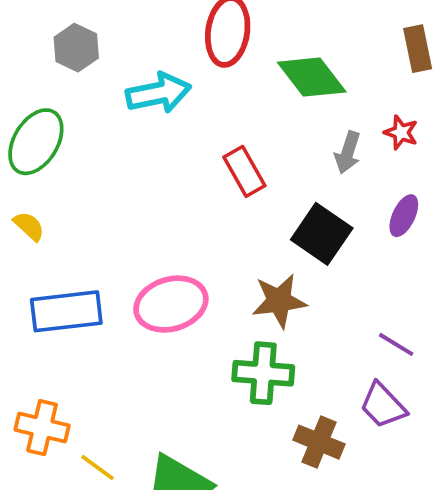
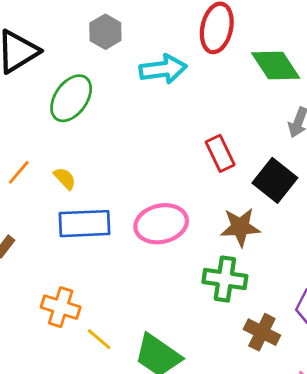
red rectangle: (244, 171) -> (220, 153), moved
yellow semicircle: (29, 226) -> (65, 178), moved

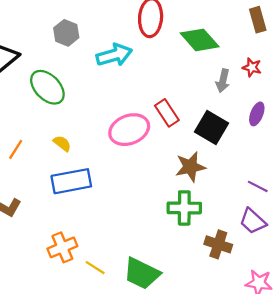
green ellipse: (71, 98) -> (47, 87), turned -72
yellow semicircle: (65, 178) -> (62, 143), moved
pink ellipse: (161, 224) -> (129, 130), moved
orange cross: (61, 307) -> (62, 247), turned -32

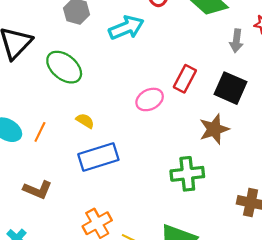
red rectangle: (167, 113) -> (185, 79), turned 68
pink ellipse: (129, 130) -> (150, 99), size x0.7
green cross: (184, 208) -> (187, 174), moved

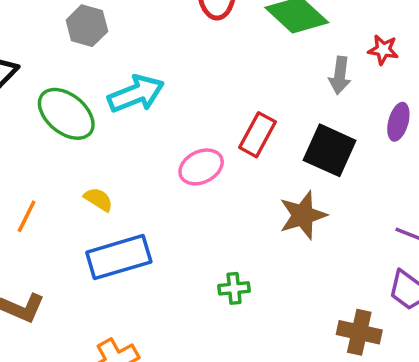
cyan arrow: (126, 28) -> (136, 94), moved
green cross: (187, 174) -> (234, 288), moved, size x0.6

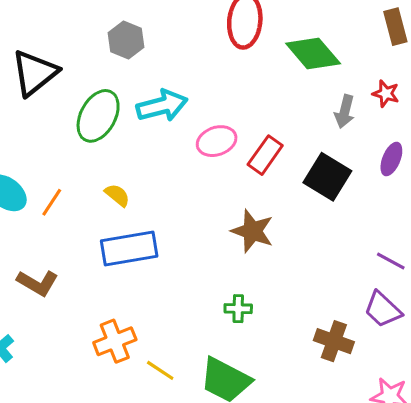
green ellipse: (66, 114) -> (98, 116), turned 72
pink ellipse: (201, 167) -> (217, 141), moved
brown star: (303, 215) -> (252, 231), moved, turned 30
green cross: (234, 288) -> (238, 309), moved

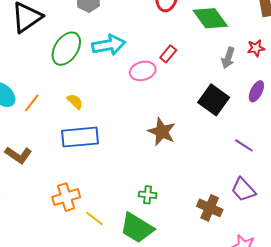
red star: (386, 94) -> (256, 48), turned -30
red rectangle: (265, 155) -> (168, 54), moved, size x0.7
purple line: (391, 261) -> (244, 145), moved
green cross: (238, 309) -> (148, 195), moved

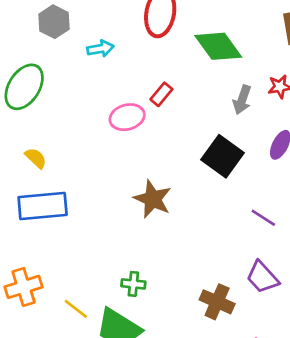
cyan arrow: (109, 45) -> (100, 49), moved, size x0.6
yellow line: (94, 218) -> (76, 309), moved

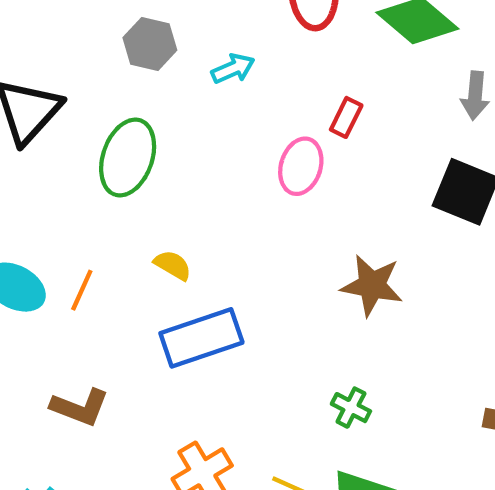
pink ellipse: (127, 117) -> (301, 166), turned -44
green cross: (133, 284) -> (351, 408), moved, turned 35

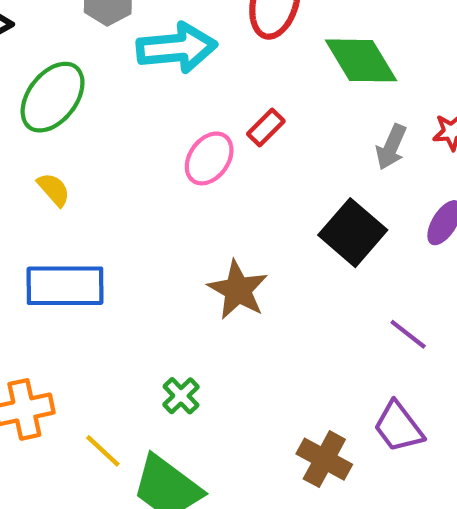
cyan arrow: (233, 69) -> (177, 48), size x1.8
yellow semicircle: (173, 265) -> (54, 189), moved

